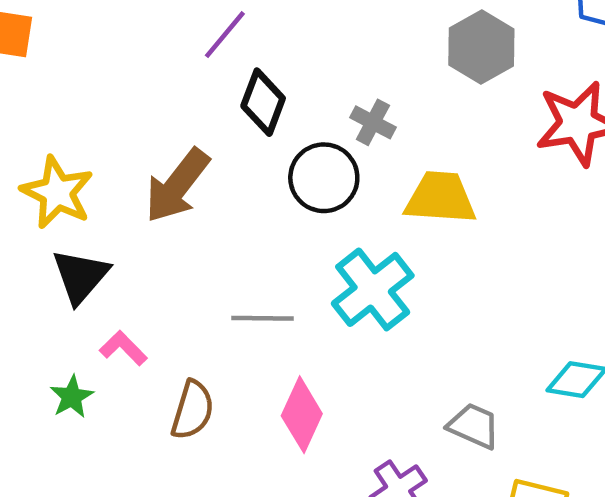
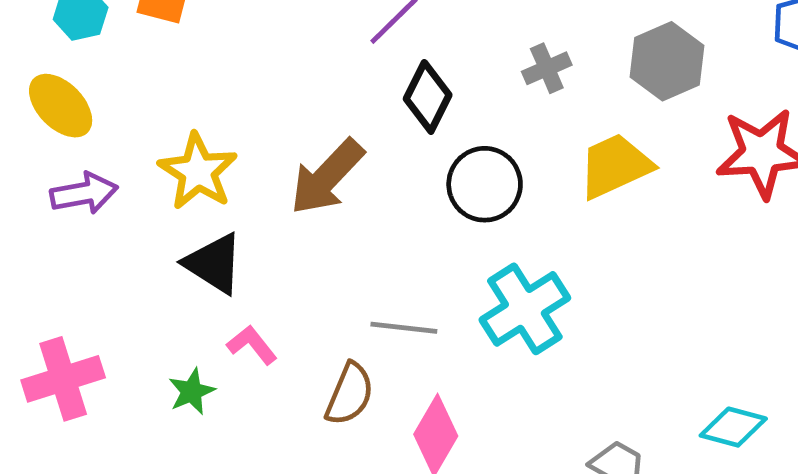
gray cross: (373, 122) -> (547, 68), moved, turned 33
yellow trapezoid: (440, 198) -> (615, 166), moved, turned -34
black triangle: (80, 276) -> (214, 264), turned -44
brown semicircle: (192, 410) -> (350, 394), moved

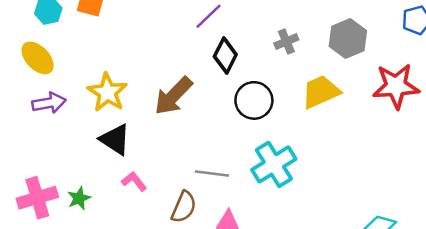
green star: (192, 392) -> (79, 198), moved

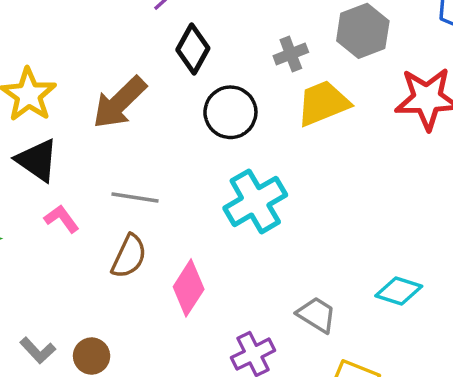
gray cross: (286, 41) -> (291, 54), moved
gray line: (212, 173) -> (135, 198), moved

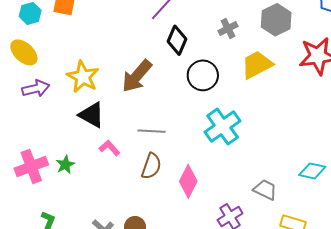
gray cross: (291, 54) -> (228, 29), moved

